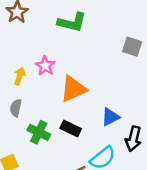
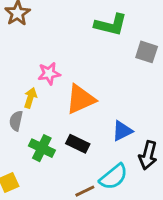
green L-shape: (72, 22) -> (111, 25), moved
pink star: (45, 66) -> (49, 73), turned 30
yellow arrow: (20, 76) -> (30, 98), moved

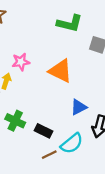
orange triangle: (81, 99) -> (60, 71), moved, turned 50
black rectangle: (78, 144) -> (44, 131), moved

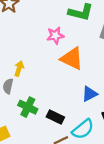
pink star: (21, 62) -> (55, 35), moved

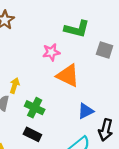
green cross: (28, 107) -> (35, 108), moved
black rectangle: (55, 117) -> (32, 134), moved

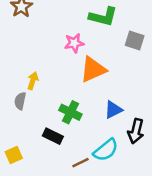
orange triangle: (68, 76) -> (93, 69), turned -50
green cross: (35, 108) -> (70, 112), moved

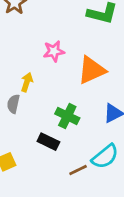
pink star: (74, 43) -> (54, 51), moved

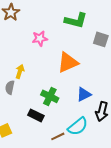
pink star: (54, 51) -> (40, 38), moved

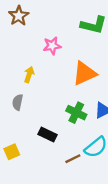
yellow arrow: (20, 71) -> (29, 75), moved
green cross: (50, 96) -> (76, 113), moved

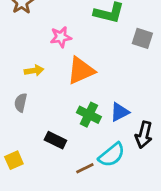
orange triangle: (84, 73) -> (81, 71), moved
yellow arrow: (29, 75) -> (34, 71), turned 63

